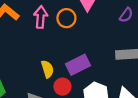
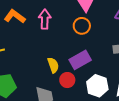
orange circle: (66, 18) -> (82, 26), moved

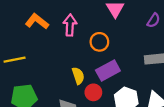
orange circle: (82, 26) -> (99, 42), moved

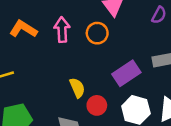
orange circle: (99, 42) -> (97, 33), moved
purple rectangle: (108, 70) -> (126, 73), moved

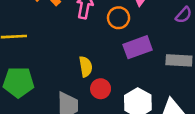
purple rectangle: (126, 73) -> (138, 47), moved

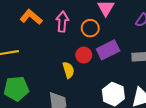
red circle: (101, 89) -> (84, 55), moved

